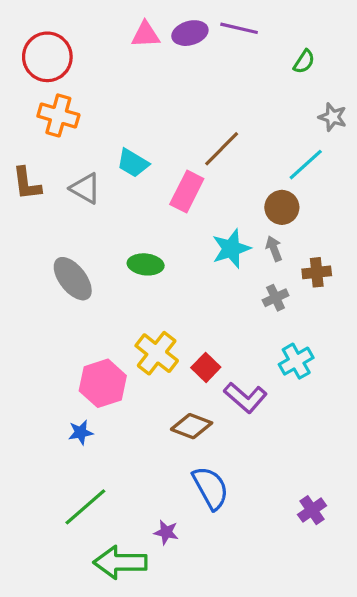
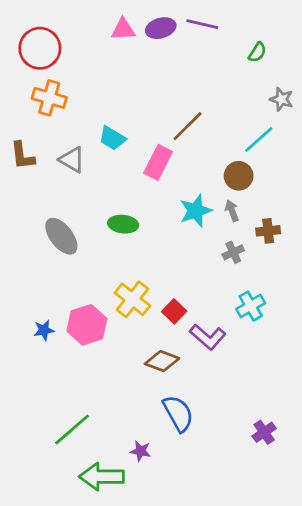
blue star: (81, 432) -> (44, 330), moved

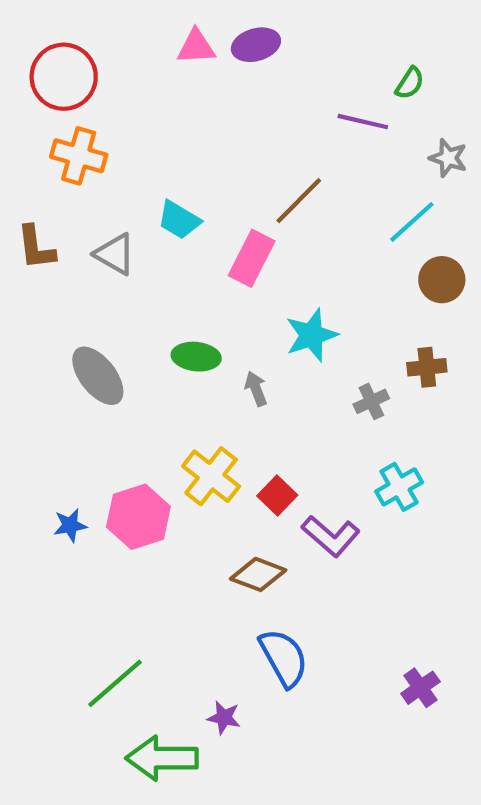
purple line: (202, 24) -> (363, 122), moved
brown circle: (239, 176) -> (442, 280), moved
gray arrow: (232, 211) -> (256, 389), moved

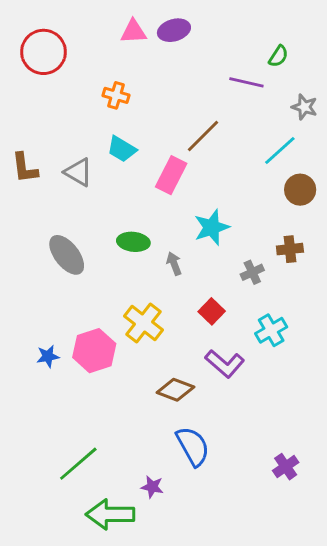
orange cross: (79, 156) -> (116, 95), moved, size x0.7
red square: (277, 495) -> (212, 311), moved

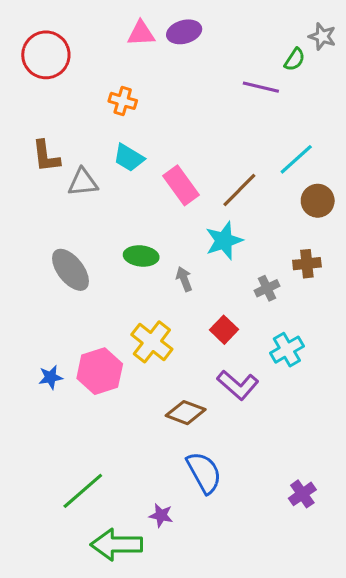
gray star: (304, 107) -> (322, 36), moved
brown line: (203, 136) -> (239, 190), moved
brown L-shape: (25, 168) -> (46, 156), moved
gray triangle: (78, 172) -> (83, 182), turned -36
pink rectangle: (171, 175) -> (181, 185), turned -63

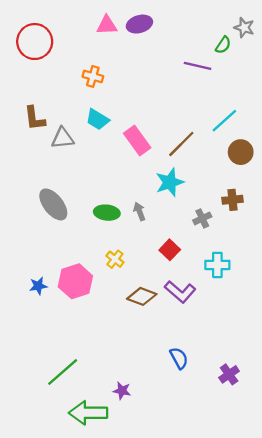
green ellipse: (141, 256) -> (107, 213), moved
yellow cross: (152, 342) -> (115, 259), size x0.6
cyan cross: (287, 350) -> (217, 265), turned 30
brown diamond: (186, 413) -> (142, 296), moved
blue semicircle: (204, 472) -> (179, 358), moved, size x0.7

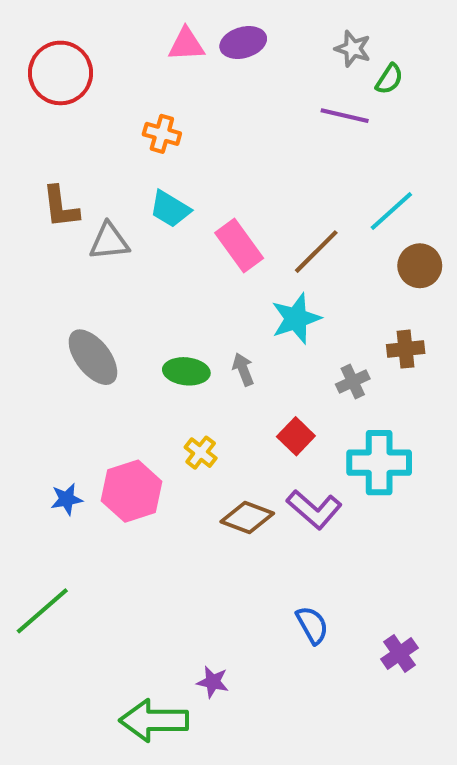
gray star: (244, 28) -> (353, 49), moved
cyan cross: (217, 265) -> (379, 463), size x1.4
green line: (63, 372) -> (42, 611), moved

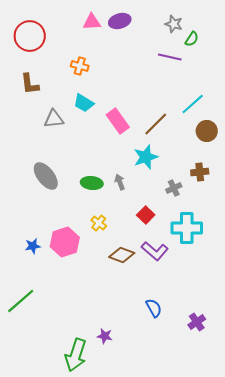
brown L-shape: (60, 207) -> (30, 84), moved
green arrow: (154, 720) -> (76, 355), turned -72

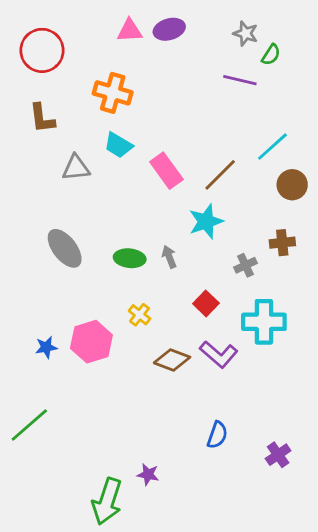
orange cross: (80, 66) -> (113, 93), size x1.5
blue semicircle: (154, 308) -> (217, 435), turned 48

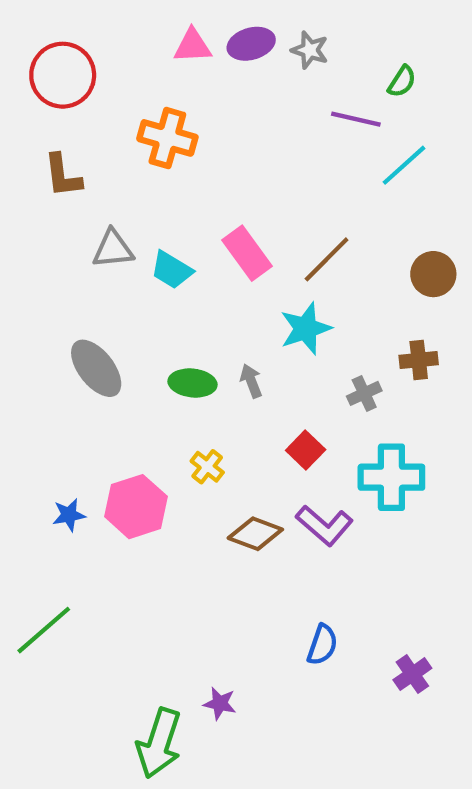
gray star: (246, 33) -> (310, 50), moved
cyan trapezoid: (118, 145) -> (172, 270), moved
cyan line: (272, 147) -> (404, 165), moved

